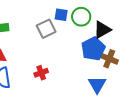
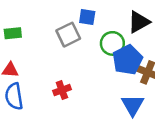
green circle: (81, 17) -> (112, 43), moved
black triangle: (102, 30) -> (139, 22), moved

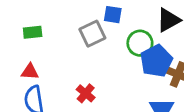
red cross: (62, 90) -> (86, 93), turned -30

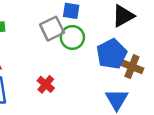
green circle: (140, 43) -> (72, 37), moved

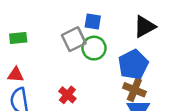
brown cross: (132, 67) -> (134, 90), moved

